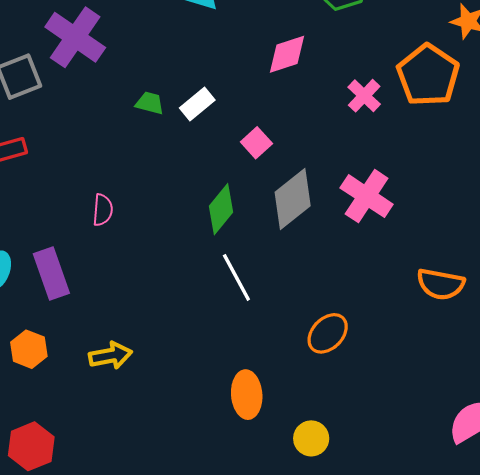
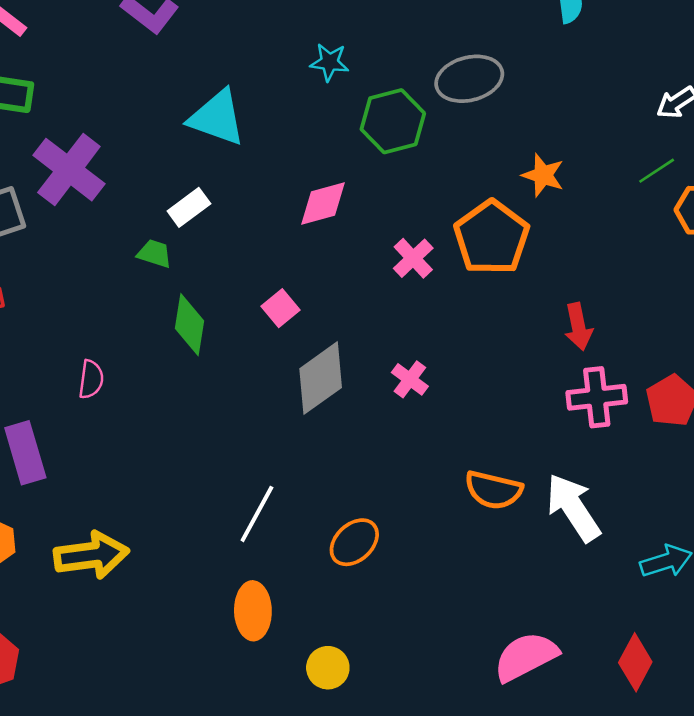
white rectangle: (197, 104) -> (189, 207), moved
pink cross: (367, 196) -> (410, 379), size x0.6
green diamond: (221, 209) -> (190, 325), moved, turned -33
white line: (236, 277) -> (257, 514), moved, turned 54
yellow arrow: (110, 356) -> (91, 555), size x1.4

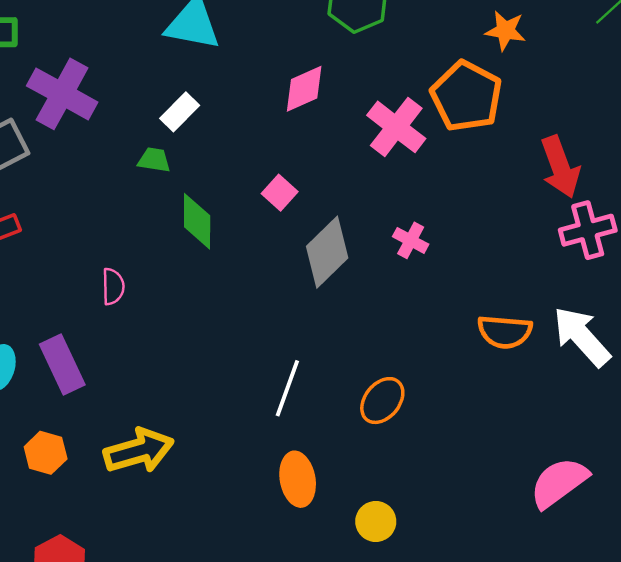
pink cross: (413, 258) -> (396, 127), size x1.5
red arrow: (578, 327) -> (560, 167), size x1.4

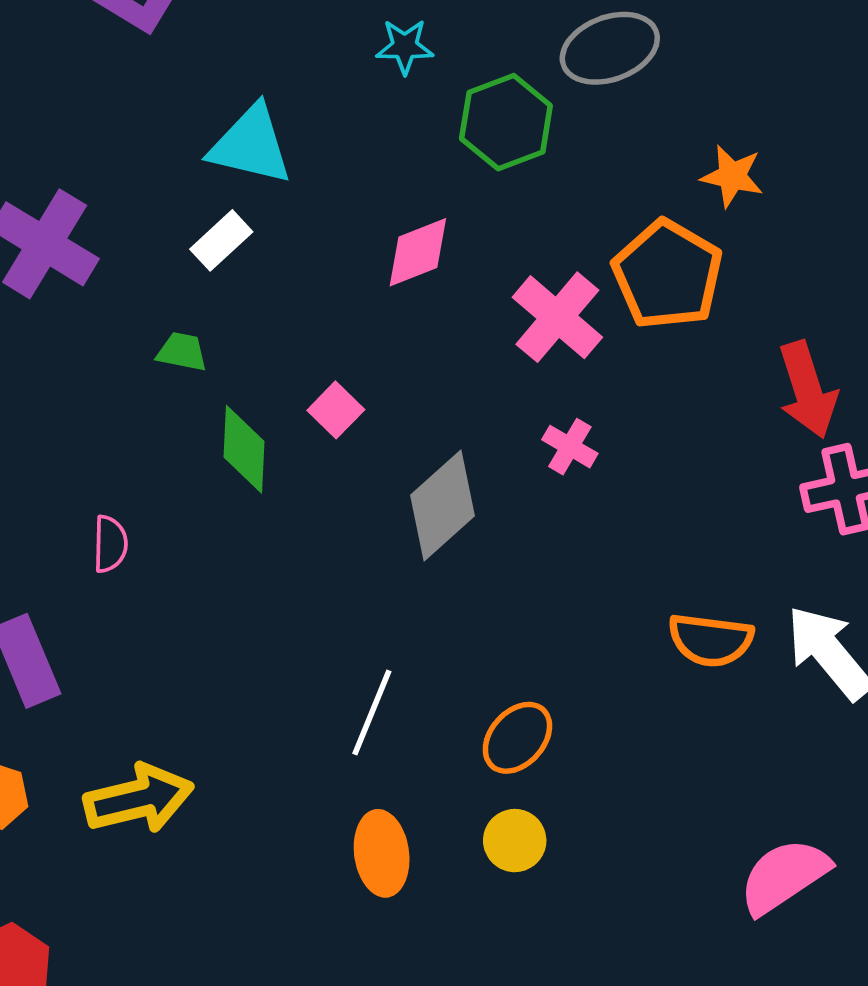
white rectangle: (180, 112) -> (221, 240), moved
pink square: (280, 193) -> (336, 410), moved
pink cross: (411, 240) -> (570, 447), moved
yellow circle: (376, 521) -> (515, 841), moved

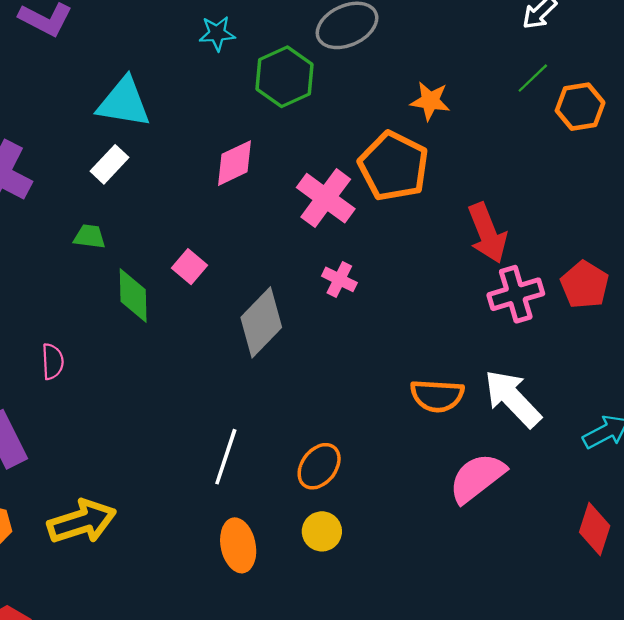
pink semicircle: (784, 876) -> (477, 478), moved

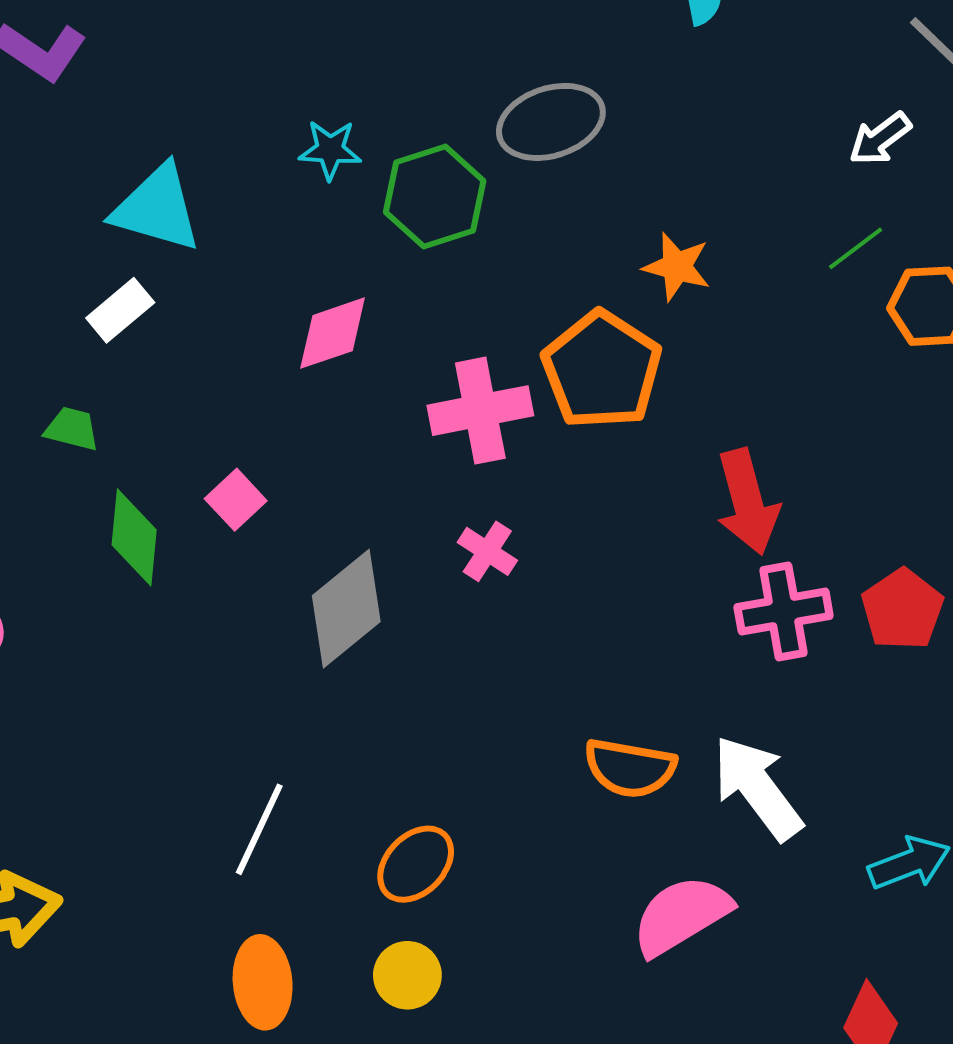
cyan star: (217, 33) -> (330, 150), moved
pink cross: (326, 198) -> (480, 411), turned 36

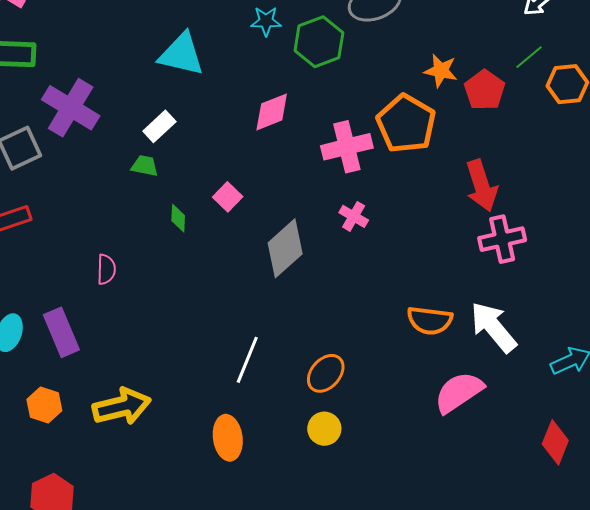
white rectangle: (120, 310) -> (159, 126), moved
green diamond: (134, 537) -> (178, 218), size x0.6
red pentagon: (902, 609) -> (485, 90), moved
orange ellipse: (263, 982) -> (228, 438), moved

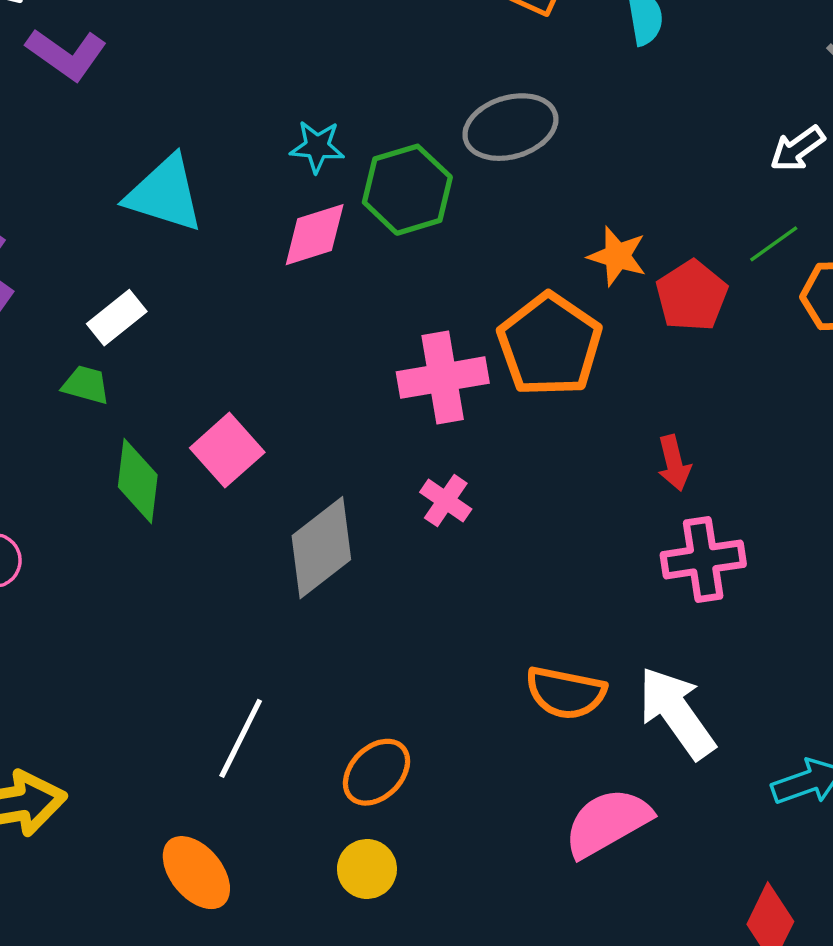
pink diamond: (272, 112) -> (315, 235), moved
red arrow: (482, 186) -> (674, 463), size x0.6
pink square: (228, 197) -> (227, 450), size x1.4
green diamond: (178, 218) -> (138, 481), size x1.6
orange ellipse: (228, 438) -> (196, 873), turned -36

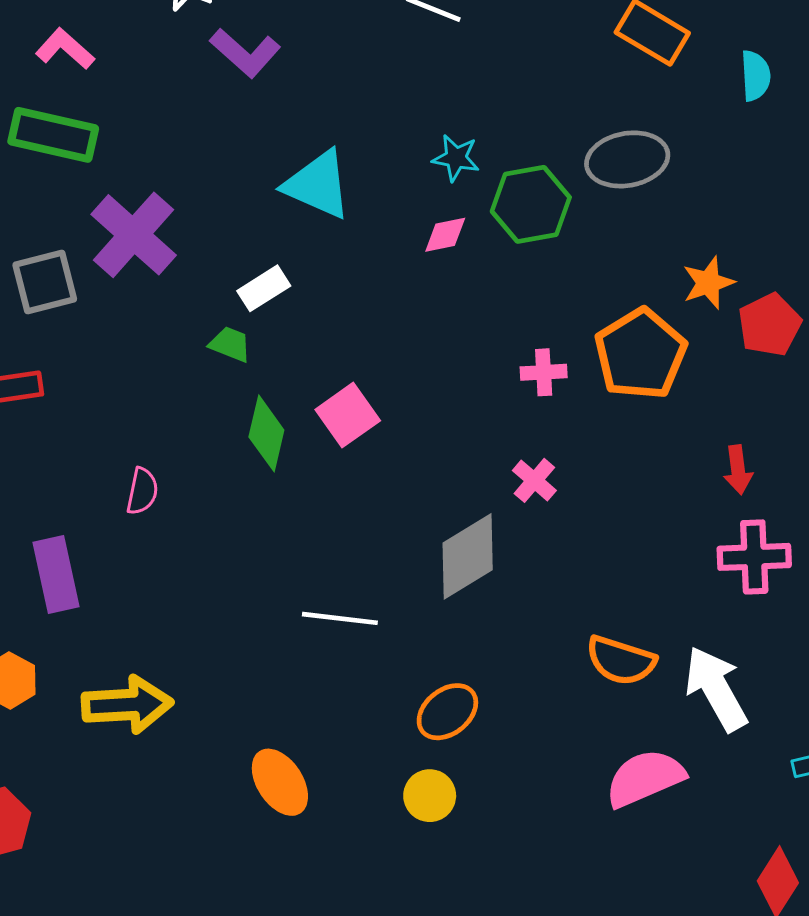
pink diamond: (315, 235) -> (445, 235), size x0.7
orange star: (617, 256) -> (708, 283), turned 30
pink cross: (443, 378) -> (544, 372), size x0.6
gray diamond: (321, 548) -> (468, 556), moved
white line: (241, 738) -> (340, 618), moved, turned 64

